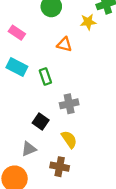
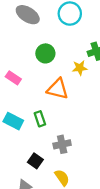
orange triangle: (64, 44) -> (58, 89), size x1.5
cyan rectangle: (17, 67) -> (13, 121), moved

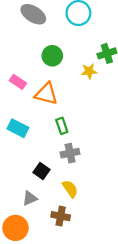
orange triangle: (58, 89) -> (46, 94), moved
green rectangle: (40, 119) -> (62, 126), moved

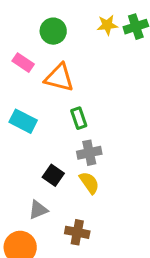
green circle: (52, 56) -> (53, 31), moved
yellow star: (89, 71) -> (107, 25), moved
yellow semicircle: (70, 189) -> (89, 183), moved

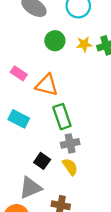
green circle: (53, 31) -> (55, 41), moved
green rectangle: (79, 118) -> (62, 117), size x1.5
gray triangle: (38, 210) -> (30, 188), size x1.5

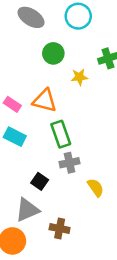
yellow star: (84, 44) -> (79, 77), moved
pink rectangle: (19, 73) -> (12, 104), moved
yellow semicircle: (70, 167) -> (96, 188), moved

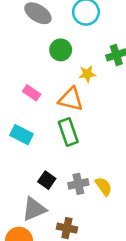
orange triangle: (45, 101) -> (71, 99), moved
pink rectangle: (12, 104) -> (32, 93), moved
gray cross: (69, 163) -> (78, 184), moved

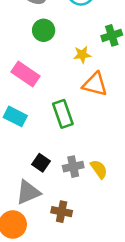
green circle: (61, 50) -> (44, 30), moved
pink rectangle: (32, 93) -> (26, 74), size x1.5
orange triangle: (71, 99) -> (95, 84), moved

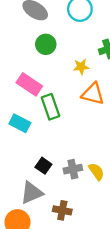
green rectangle: (63, 114) -> (50, 107), moved

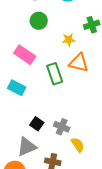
green rectangle: (50, 107) -> (55, 74), moved
gray cross: (73, 169) -> (62, 127), turned 35
yellow semicircle: (96, 172) -> (78, 145), moved

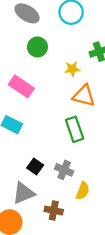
green rectangle: (55, 74) -> (75, 129), moved
yellow semicircle: (78, 145) -> (83, 191), turned 56

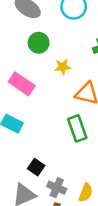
yellow star: (72, 69) -> (63, 67), moved
gray cross: (64, 170) -> (57, 188), moved

